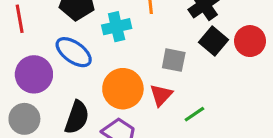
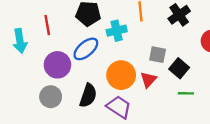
black square: (213, 41) -> (179, 68), moved
blue ellipse: (74, 52) -> (86, 49), turned -75
green line: (194, 114) -> (186, 93), moved, turned 35

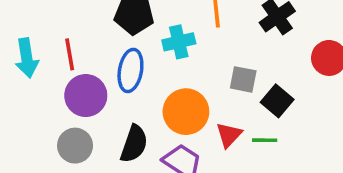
red line: (47, 25) -> (70, 54), moved
blue ellipse: (86, 49) -> (130, 70), turned -40
red triangle: (148, 80) -> (229, 135), moved
green line: (186, 93) -> (265, 140), moved

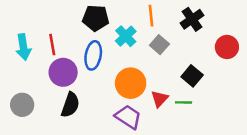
cyan cross: (179, 42) -> (126, 36), turned -30
gray square: (243, 79) -> (159, 45), moved, turned 30
black semicircle: (134, 144) -> (70, 105), moved
gray circle: (75, 146) -> (22, 105), moved

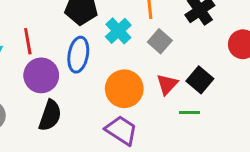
red triangle: (159, 99) -> (167, 84), moved

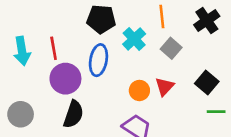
red triangle: (167, 84) -> (165, 87), moved
orange circle: (124, 89) -> (139, 90), size x0.6
green line: (189, 112) -> (216, 112), moved

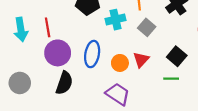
cyan cross: (134, 39) -> (115, 20), turned 30
blue ellipse: (98, 60) -> (92, 54), moved
green line: (216, 112) -> (171, 79), moved

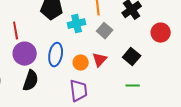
green line: (171, 79) -> (133, 86), moved
purple trapezoid: (118, 94) -> (79, 91), turned 50

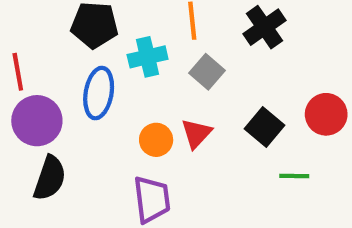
red circle: (161, 33) -> (326, 114), moved
blue ellipse: (56, 55) -> (99, 93), moved
green line: (133, 86) -> (294, 176), moved

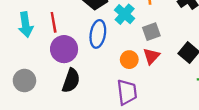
cyan cross: (148, 57) -> (125, 14), turned -36
gray square: (207, 72) -> (151, 32), moved, turned 30

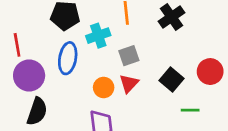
cyan cross: (125, 14) -> (98, 36), turned 30

